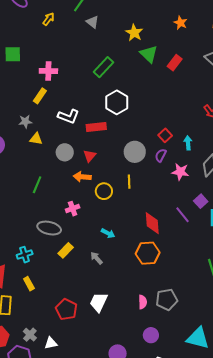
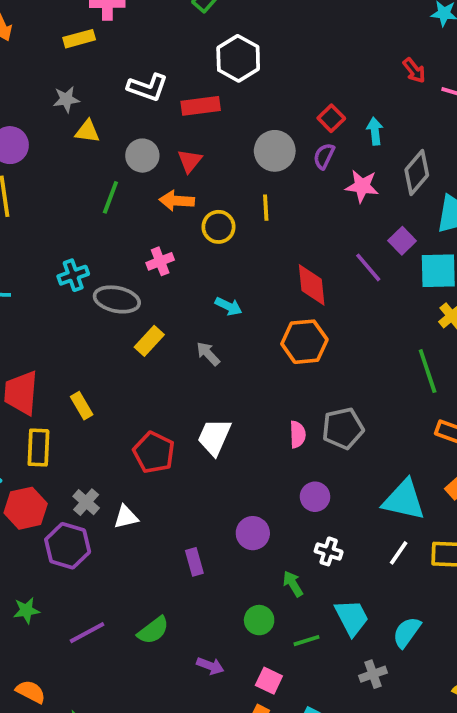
yellow rectangle: (40, 96) -> (79, 39), moved, turned 42
green line: (37, 185) -> (110, 197), moved
cyan cross: (25, 255) -> (73, 275), moved

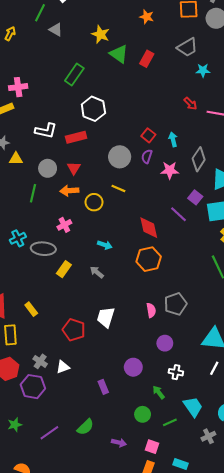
yellow line: (266, 208) -> (118, 188), turned -56

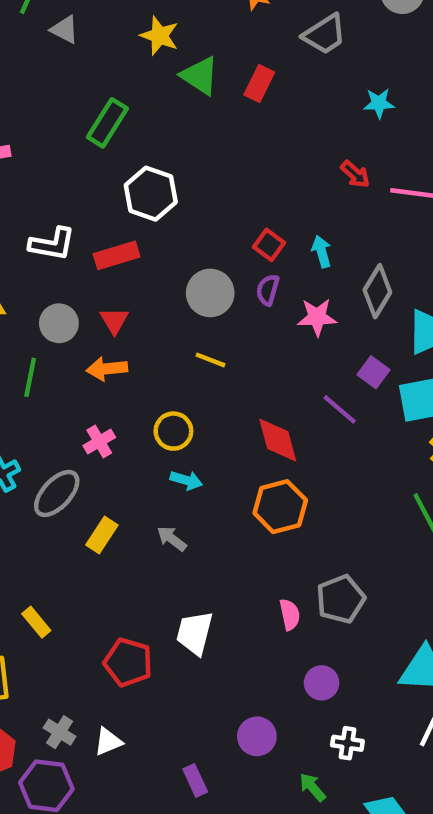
gray trapezoid: (187, 47) -> (325, 34), moved
yellow circle: (94, 202) -> (173, 431), moved
gray ellipse: (43, 249) -> (57, 493), turned -50

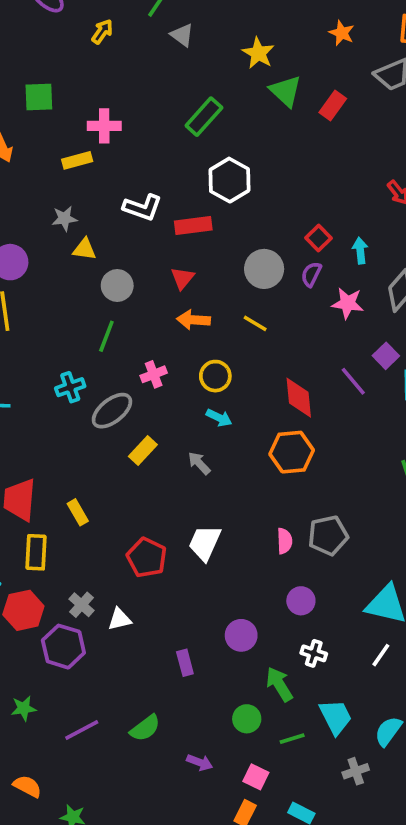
gray circle: (59, 323) -> (117, 285), moved
orange arrow: (107, 369) -> (193, 320), moved
green line: (30, 377) -> (106, 336), moved
green arrow: (313, 787) -> (279, 684), size x1.4

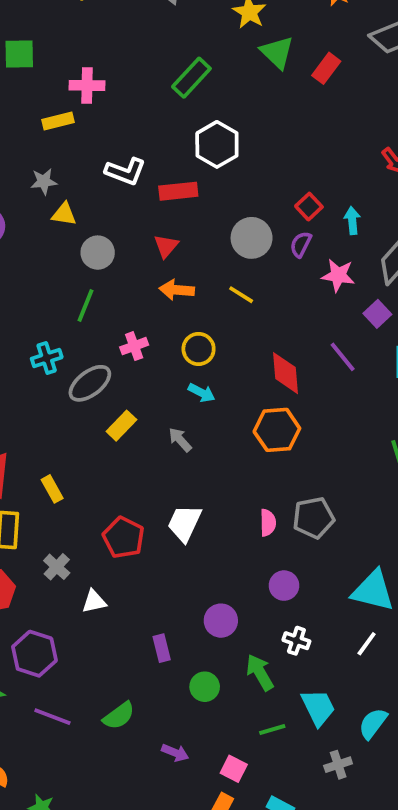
purple square: (386, 356) -> (377, 314), moved
gray cross: (81, 605) -> (57, 567), moved
purple hexagon: (63, 647) -> (34, 654), moved
green circle: (247, 719) -> (205, 687), moved
purple line: (82, 730) -> (52, 717), turned 48

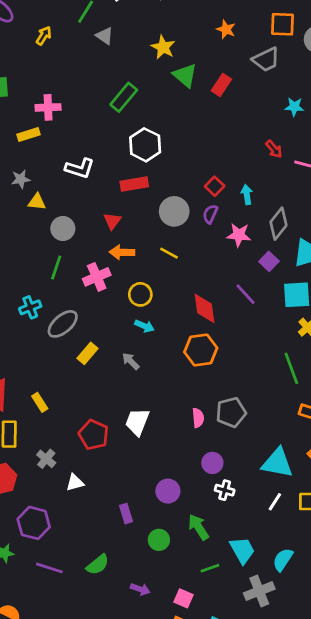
red rectangle: (178, 191) -> (134, 184), moved
pink cross: (134, 346) -> (97, 277), moved, size x1.4
white cross: (296, 641) -> (225, 490), moved
gray cross: (338, 765) -> (259, 591), size x1.5

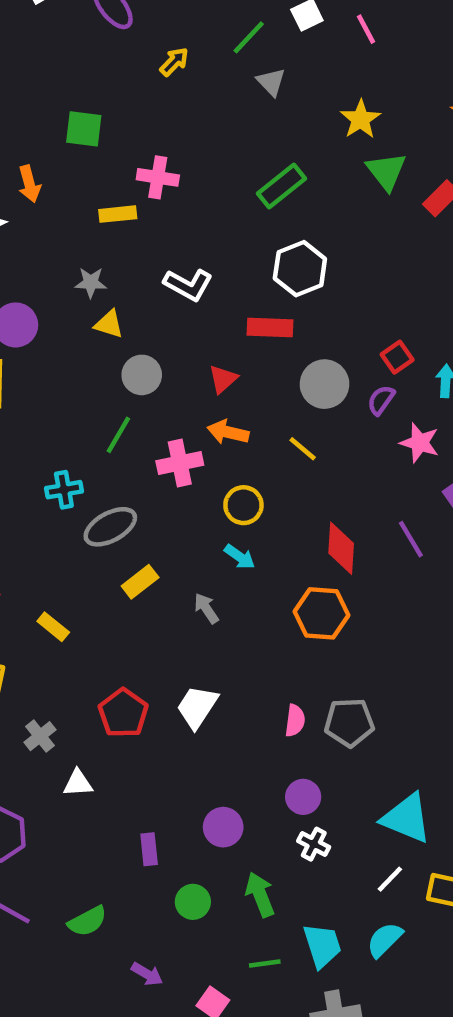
yellow rectangle: (40, 402) -> (53, 627), moved, turned -30
cyan semicircle: (283, 560) -> (385, 940), moved

